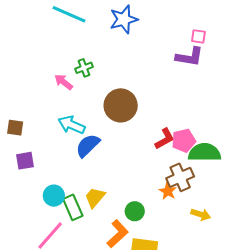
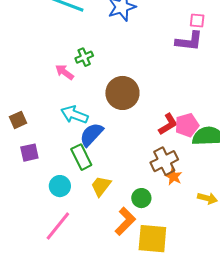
brown square: (15, 128) -> (18, 120), turned -30
brown cross: (180, 177) -> (164, 161), moved
green rectangle: (73, 207) -> (81, 157), moved

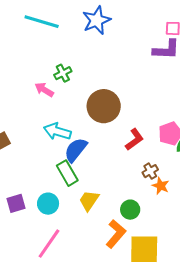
red L-shape: (168, 124) -> (134, 139), moved
purple square: (29, 153) -> (16, 203), moved
brown cross: (164, 161) -> (150, 171), size x0.6

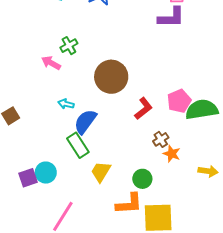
cyan arrow: (57, 131) -> (66, 104), size x0.6
cyan circle: (48, 204) -> (46, 173), moved
orange L-shape: (116, 234) -> (129, 204), turned 48

